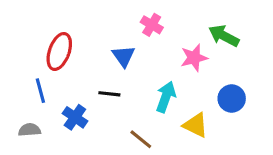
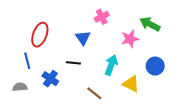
pink cross: (152, 25) -> (102, 17), turned 32

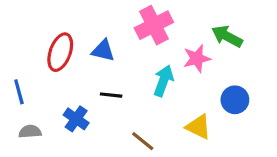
pink cross: (102, 17) -> (154, 25), size x1.6
blue triangle: (83, 38) -> (103, 51), moved, turned -42
blue line: (27, 61) -> (19, 92), moved
cyan arrow: (111, 65) -> (163, 81), moved

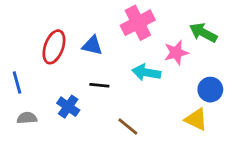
cyan arrow: (163, 81) -> (146, 72), turned -100
yellow triangle: (198, 127) -> (196, 119), moved

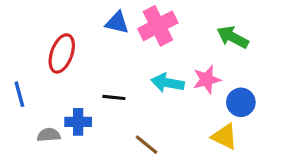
blue triangle: (92, 45) -> (117, 23), moved
pink star: (176, 53) -> (207, 80), moved
blue cross: (68, 107) -> (78, 122), turned -35
gray semicircle: (27, 118) -> (49, 135), moved

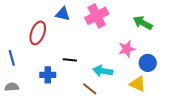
blue triangle: (117, 23) -> (63, 14), moved
cyan arrow: (168, 83) -> (103, 71), moved
gray semicircle: (49, 135) -> (12, 87), moved

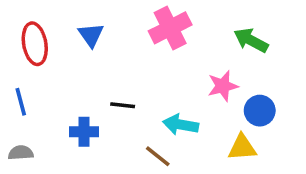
blue triangle: (63, 14) -> (91, 35), moved, turned 42
red ellipse: (38, 33) -> (35, 44), moved, turned -30
yellow triangle: (138, 84) -> (242, 147), turned -30

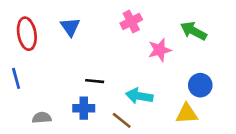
pink cross: (170, 28) -> (131, 21), size x0.7
pink star: (223, 86) -> (160, 50), moved
blue cross: (84, 132) -> (84, 108), moved
gray semicircle: (21, 153) -> (42, 118), moved

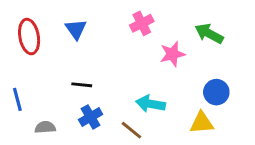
blue line: (16, 78) -> (17, 99), moved
black line: (95, 81) -> (82, 85), moved
blue cross: (84, 108) -> (91, 117), turned -30

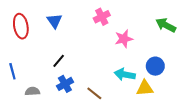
green arrow: (209, 34) -> (166, 25), moved
black line: (82, 85) -> (59, 61), turned -56
cyan arrow: (150, 104) -> (125, 74), moved

